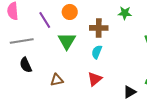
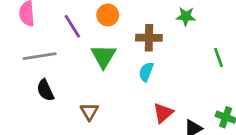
red triangle: (95, 79) -> (163, 113), moved
brown triangle: (57, 80) -> (89, 112), turned -48

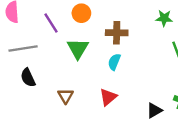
green star: (186, 16) -> (164, 18), moved
red triangle: (163, 113) -> (108, 97), moved

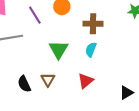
green triangle: (78, 48) -> (59, 50), moved
black semicircle: (28, 78) -> (24, 84), moved

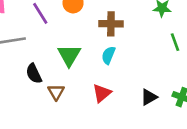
black semicircle: (24, 84) -> (34, 74), moved
black triangle: (126, 93) -> (149, 97), moved

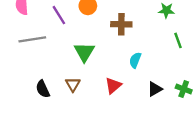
cyan semicircle: (108, 55) -> (135, 60), moved
black semicircle: (34, 74) -> (43, 89), moved

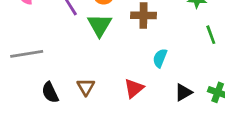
gray line: (32, 39) -> (27, 54), moved
green triangle: (84, 52) -> (100, 25), moved

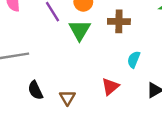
brown triangle: (86, 87) -> (67, 98), moved

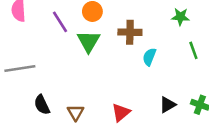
cyan semicircle: (134, 59) -> (149, 57), moved
red triangle: (110, 87) -> (121, 113), moved

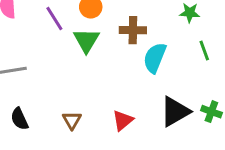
cyan semicircle: (149, 57) -> (155, 58), size x1.5
black semicircle: (42, 105) -> (19, 119), moved
black triangle: (168, 105) -> (175, 112), size x1.6

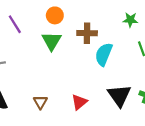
purple line: (54, 19) -> (15, 24), moved
black triangle: (175, 112) -> (119, 95), turned -35

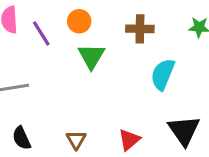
orange circle: (55, 15) -> (79, 21), moved
brown cross: (87, 33) -> (140, 29), moved

